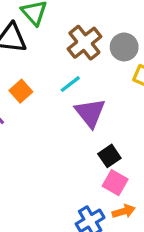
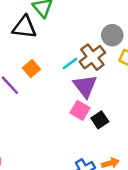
brown cross: (84, 43) -> (92, 57), moved
pink square: (115, 183) -> (80, 110), moved

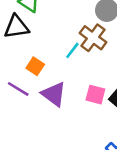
purple triangle: (85, 86) -> (54, 94), moved

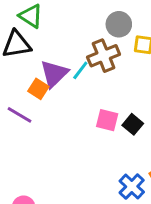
brown cross: (93, 38) -> (104, 56), turned 32
purple triangle: (54, 94) -> (54, 74), moved, turned 40

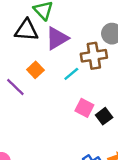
cyan line: (80, 70) -> (71, 74), moved
purple triangle: (54, 74) -> (57, 38), moved

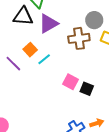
cyan line: (71, 74) -> (44, 59), moved
black square: (104, 116) -> (87, 89), turned -32

